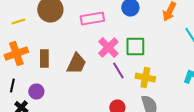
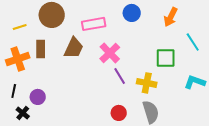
green square: (135, 46) -> (166, 58), moved
brown rectangle: (44, 58) -> (41, 49), moved
brown trapezoid: (76, 64) -> (74, 48), moved

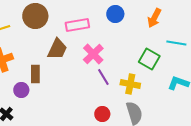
cyan line: (193, 42) -> (176, 43), turned -48
brown rectangle: (41, 49) -> (35, 74), moved
green square: (166, 58) -> (149, 59), turned 30
purple circle: (38, 97) -> (21, 90), moved

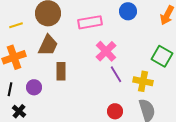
brown trapezoid: (57, 49) -> (48, 45), moved
brown rectangle: (35, 74) -> (61, 71), moved

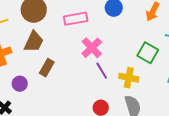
brown rectangle: (61, 71) -> (47, 68), turned 30

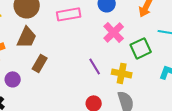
pink cross: (92, 48) -> (114, 32), moved
green square: (148, 53) -> (141, 48), turned 35

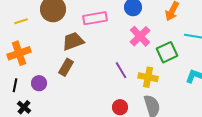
brown trapezoid: (27, 37) -> (73, 41), moved, turned -135

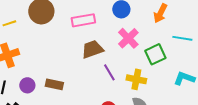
brown trapezoid: (73, 41) -> (92, 49), moved
brown rectangle: (66, 67) -> (54, 84), moved, turned 72

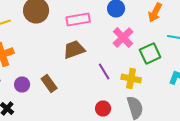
brown trapezoid: (92, 49) -> (74, 50), moved
brown rectangle: (54, 84) -> (49, 84), turned 42

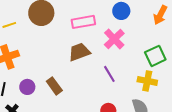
pink cross: (123, 38) -> (114, 39), moved
yellow cross: (131, 78) -> (147, 81), moved

